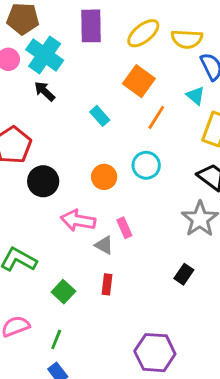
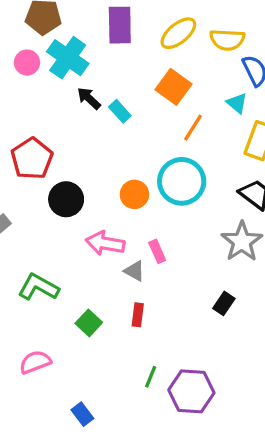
black arrow: (45, 91) -> (89, 98), moved
cyan rectangle: (100, 116) -> (120, 111), moved
cyan circle: (146, 165) -> (182, 181), size x1.5
green line: (56, 339) -> (151, 377), moved

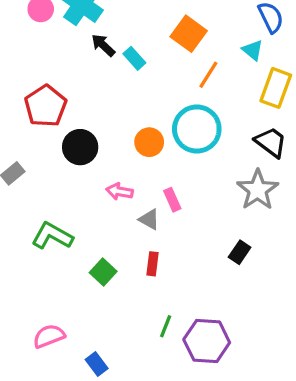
pink arrow: (105, 243) -> (120, 191), size x0.7
pink semicircle: (35, 362) -> (49, 336), moved

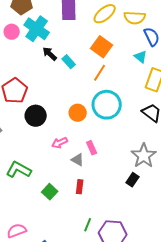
orange line: (208, 75) -> (100, 73), moved
gray star: (258, 190) -> (144, 156), moved
pink arrow: (120, 191) -> (60, 143), turned -35

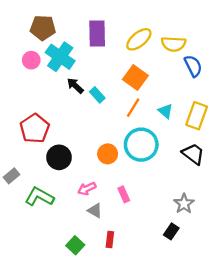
cyan triangle: (141, 57) -> (165, 111), moved
gray star: (144, 156) -> (184, 204), size x0.7
gray triangle: (78, 160) -> (95, 211), moved
green L-shape: (19, 170) -> (39, 197), moved

